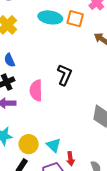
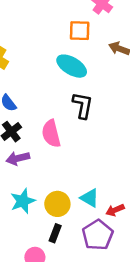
cyan ellipse: (50, 17) -> (72, 66), moved, turned 35
red arrow: (70, 159) -> (115, 210), turned 88

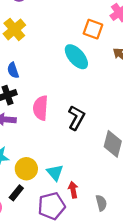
black L-shape: (83, 105) -> (76, 118), moved
red arrow: (115, 210) -> (73, 190), turned 84

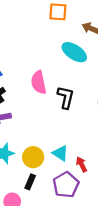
cyan ellipse: (76, 57) -> (74, 52), moved
pink semicircle: (40, 108) -> (39, 82), moved

